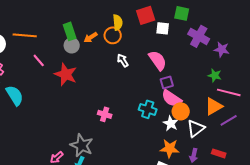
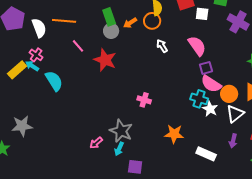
cyan cross: (148, 109) -> (199, 99), moved
orange circle: (181, 111) -> (229, 94), moved
orange star: (170, 148) -> (174, 134), moved

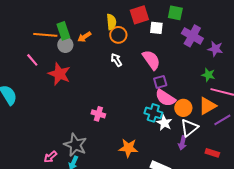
orange line: (64, 21) -> (45, 35), moved
orange circle: (152, 21) -> (118, 35), moved
purple arrow: (233, 141) -> (182, 143), moved

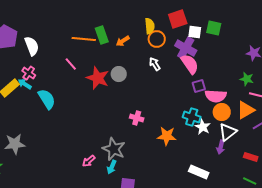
green square: (175, 13) -> (214, 28), moved
purple cross: (192, 36) -> (186, 48), moved
gray circle: (65, 45) -> (119, 74), moved
pink semicircle: (165, 98) -> (216, 96), moved, turned -30
orange star: (128, 148) -> (167, 136), moved

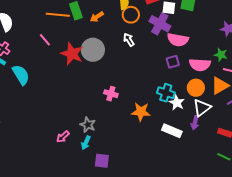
pink semicircle: (190, 64) -> (178, 40), moved, turned 135
gray circle: (119, 74) -> (93, 50), size x1.5
pink semicircle: (216, 96) -> (200, 65), moved
gray star: (114, 149) -> (88, 125), size x0.7
white rectangle: (199, 172) -> (172, 131), moved

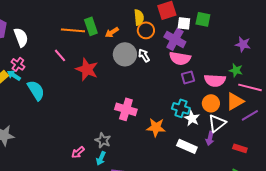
pink semicircle: (178, 40) -> (180, 58), moved
gray circle: (93, 50) -> (125, 54), moved
pink cross: (111, 94) -> (126, 109), size x1.5

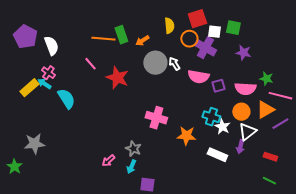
orange circle: (146, 30) -> (189, 39), moved
purple star: (243, 44) -> (243, 53), moved
pink semicircle: (180, 58) -> (198, 77), moved

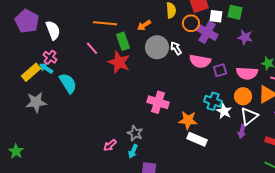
green rectangle: (121, 35) -> (123, 41), moved
gray star: (34, 144) -> (36, 102), moved
white rectangle: (217, 155) -> (197, 139), moved

